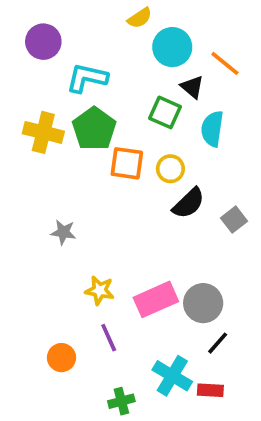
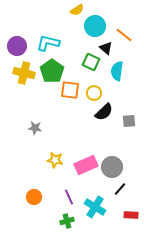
purple circle: (43, 42) -> (17, 46), moved
gray square: (234, 220) -> (129, 121), turned 32
purple line: (109, 338) -> (69, 197), moved
red rectangle: (210, 390) -> (131, 215), moved

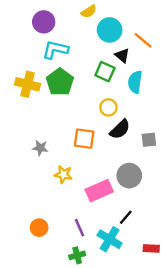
purple circle: (17, 46) -> (44, 22), moved
orange square: (70, 90) -> (84, 139), moved
yellow star: (55, 160) -> (63, 174), moved
gray circle: (112, 167) -> (129, 176), moved
black line: (120, 189) -> (126, 217), moved

